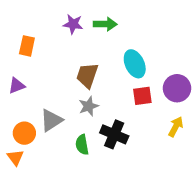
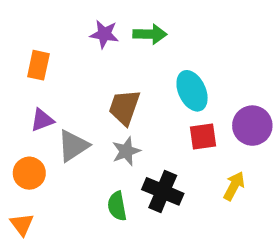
purple triangle: (17, 86) -> (42, 120), moved
gray triangle: (51, 120) -> (73, 146), moved
yellow arrow: (176, 127) -> (234, 186), moved
orange circle: (24, 133) -> (29, 173), moved

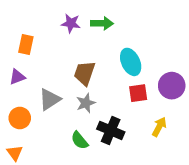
purple triangle: (42, 120) -> (17, 77), moved
green semicircle: (117, 206) -> (80, 140), turned -30

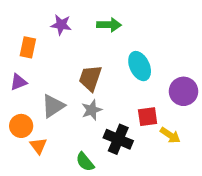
purple star: (71, 23) -> (61, 25), moved
red square: (138, 93) -> (148, 117), moved
yellow arrow: (159, 127) -> (170, 135), turned 96
green semicircle: (80, 140) -> (85, 162), moved
orange triangle: (15, 153) -> (38, 146), moved

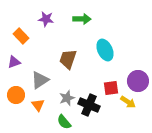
orange rectangle: (28, 47) -> (21, 36), turned -56
purple circle: (183, 91) -> (138, 81), moved
gray star: (92, 110) -> (67, 98), moved
orange triangle: (38, 146) -> (38, 105), moved

